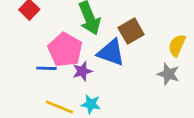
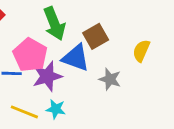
purple star: (82, 71) -> (47, 76), size x1.5
gray star: (168, 74) -> (110, 79), moved

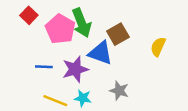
pink pentagon: (30, 55) -> (60, 29), moved
gray star: (110, 79) -> (119, 91), moved

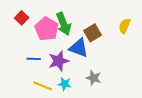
yellow semicircle: (158, 47) -> (125, 26), moved

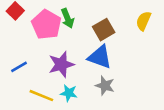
green arrow: (64, 24) -> (68, 18), size x0.7
blue triangle: (79, 48) -> (100, 57), moved
blue line: (34, 59) -> (19, 67), moved, turned -32

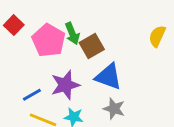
brown square: (104, 30) -> (92, 46), moved
blue line: (19, 67) -> (32, 95), moved

